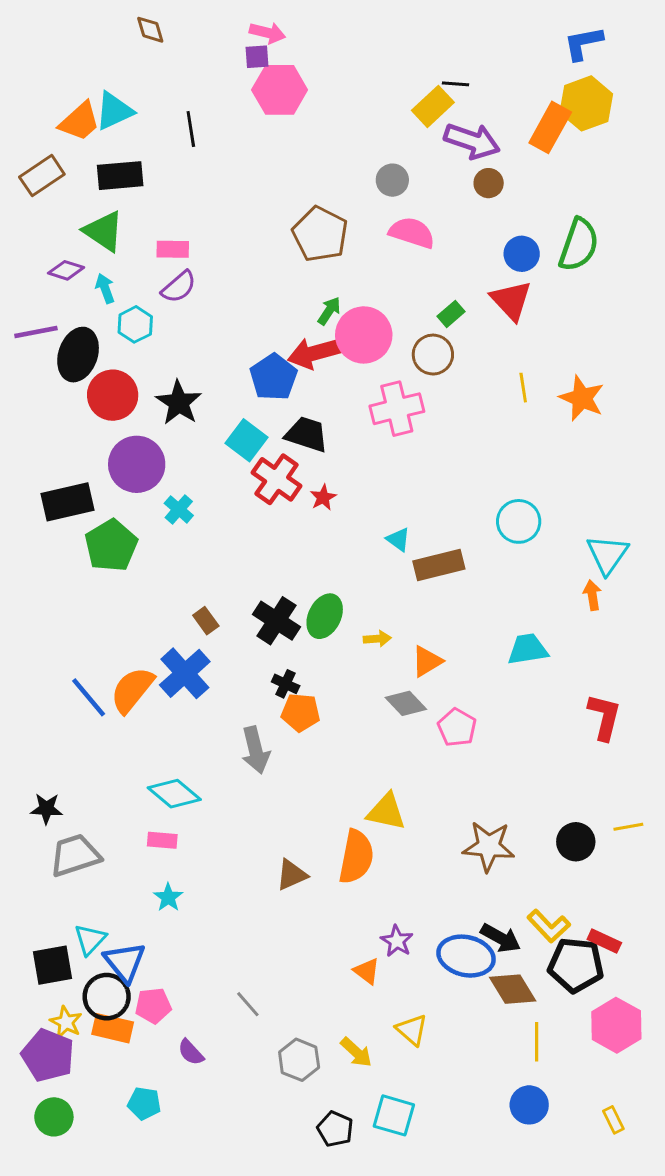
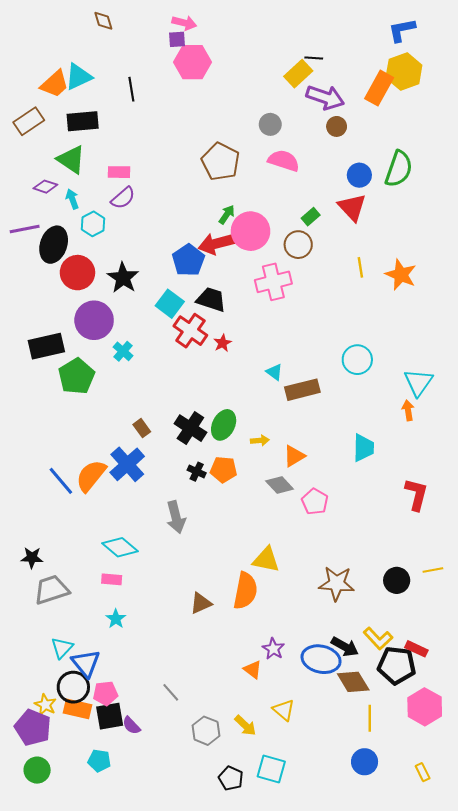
cyan trapezoid: (528, 649) -> (364, 448), turned 100
orange pentagon: (301, 712) -> (224, 469), moved
black square: (52, 965) -> (110, 716), moved

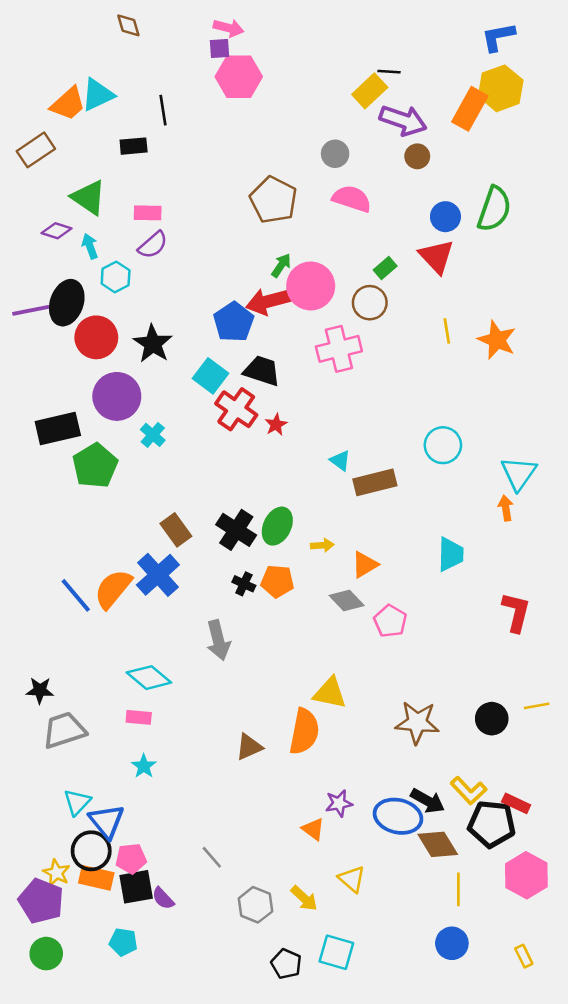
black rectangle: (83, 121) -> (134, 146), moved, size x0.7
purple line: (25, 229) -> (31, 310), moved
brown rectangle: (142, 428) -> (176, 530), size x1.4
purple star: (273, 649) -> (339, 803), turned 30

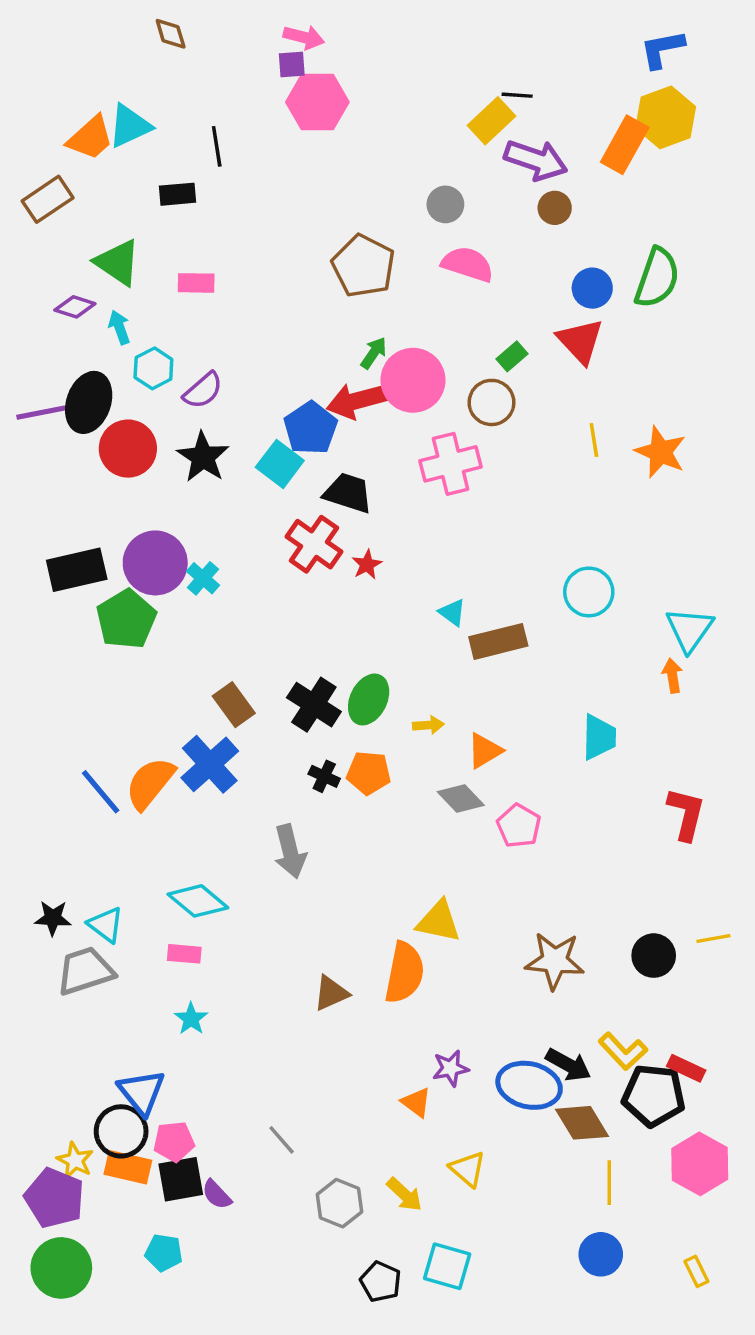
purple semicircle: (153, 245) -> (203, 391), moved
cyan square: (211, 376) -> (280, 464), moved
purple circle: (117, 396) -> (155, 563), moved
cyan triangle: (77, 802) -> (106, 925), moved, turned -36
green circle: (46, 954) -> (61, 1268), size x1.4

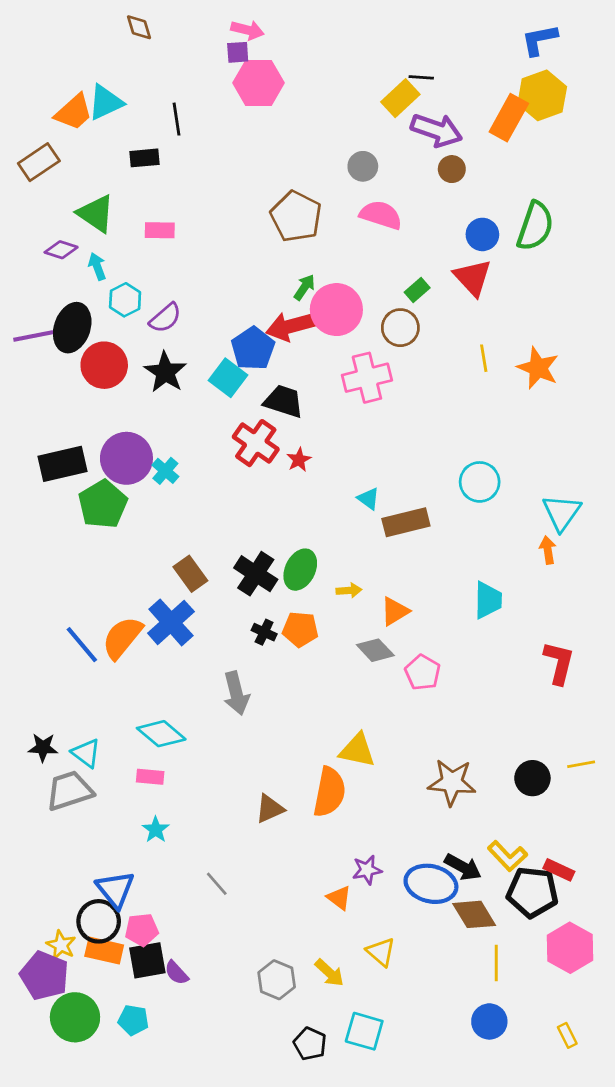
gray line: (282, 1140) -> (217, 884), moved
green circle: (61, 1268) -> (75, 1017), moved

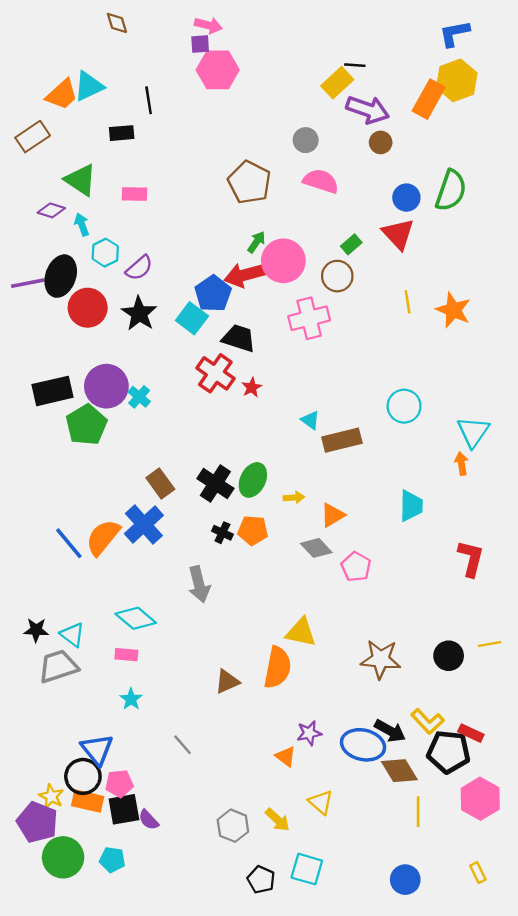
blue circle: (489, 1021) -> (405, 880), moved

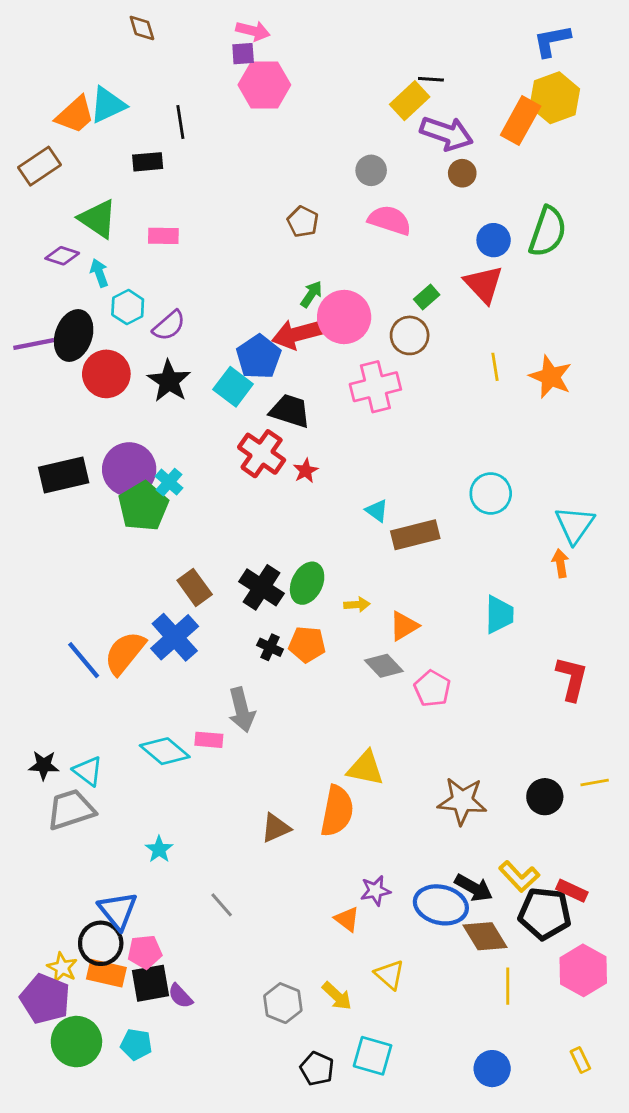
brown pentagon: (249, 182) -> (303, 222), size x0.6
green pentagon: (86, 425) -> (143, 506), moved
pink rectangle: (126, 655) -> (209, 740), moved

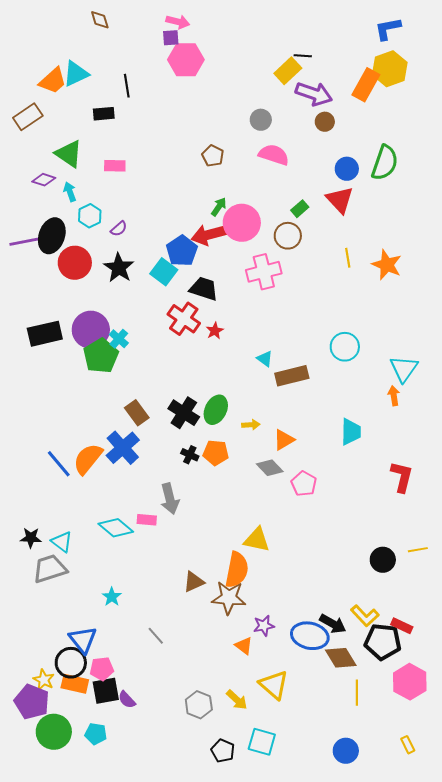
purple semicircle: (169, 326) -> (119, 229), size x0.7
brown star: (462, 801) -> (229, 598), moved
yellow triangle: (390, 975) -> (274, 685), size x1.4

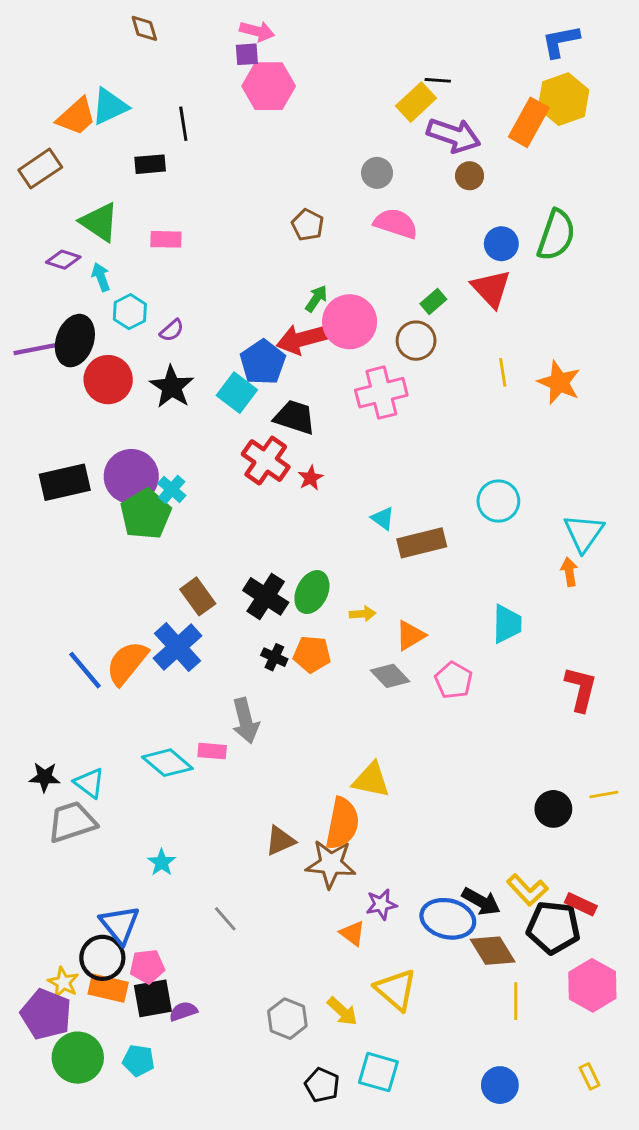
pink pentagon: (304, 484) -> (454, 680), moved
purple semicircle: (127, 700) -> (183, 1011), turned 114

